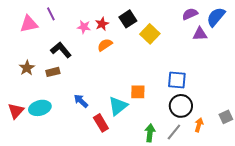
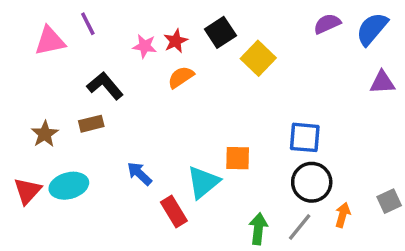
purple triangle: (200, 34) -> (382, 82), moved
brown star: (27, 68) -> (45, 134), moved

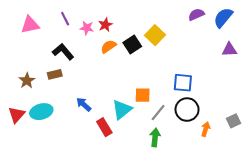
purple line: (88, 24) -> (65, 19), moved
black square: (220, 32) -> (132, 44), moved
gray line: (300, 227) -> (158, 113), moved

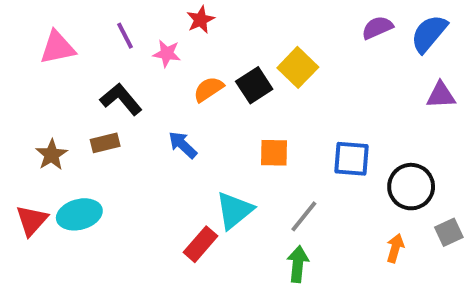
red star: (105, 25) -> (201, 20), moved
orange square: (143, 95) -> (274, 153), moved
blue arrow: (84, 104) -> (183, 145), moved
black circle: (187, 110) -> (411, 187), moved
red rectangle: (104, 127) -> (201, 244), turned 72

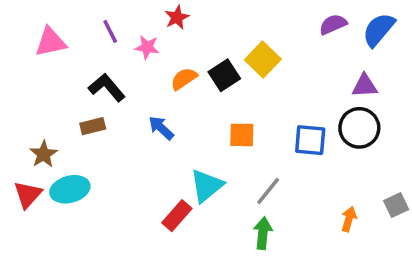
purple triangle: (441, 95) -> (365, 86), moved
brown star: (52, 155) -> (44, 154), moved
black circle: (411, 187) -> (359, 128), moved

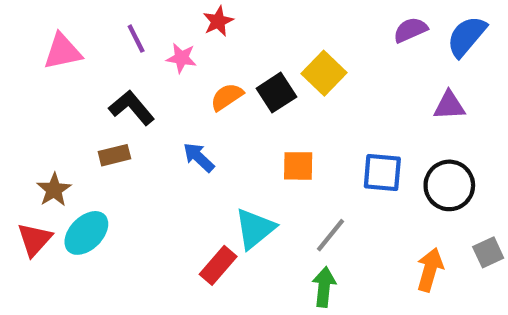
black circle: (359, 128) -> (449, 185), moved
cyan ellipse: (70, 189) -> (86, 233), turned -30
orange arrow: (349, 219) -> (430, 270), size x1.4

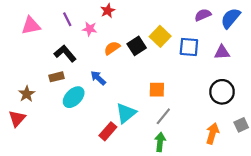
orange square: (298, 166) -> (157, 90), moved
blue square: (382, 172) -> (189, 47), moved
cyan ellipse: (86, 233) -> (74, 97), moved

